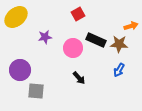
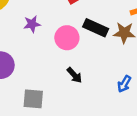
blue arrow: (119, 70) -> (124, 84), moved
gray square: (36, 91) -> (33, 99), moved

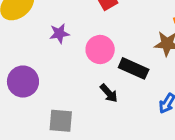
black rectangle: (96, 28) -> (134, 68), moved

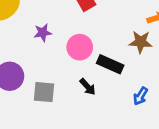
gray square: (61, 121) -> (44, 92), moved

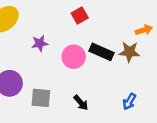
black rectangle: (110, 64) -> (102, 52), moved
black arrow: (88, 87) -> (81, 103), moved

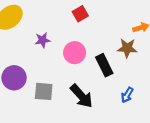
black rectangle: (102, 52) -> (104, 65), moved, turned 40
black arrow: (81, 103) -> (81, 96), size x1.6

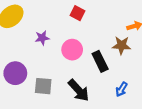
red square: (80, 14) -> (77, 13), turned -32

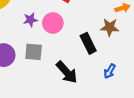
pink circle: (72, 50) -> (53, 23), moved
gray square: (43, 86) -> (34, 52), moved

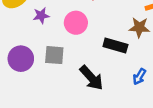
purple star: (30, 20) -> (41, 16), moved
black rectangle: (88, 43) -> (115, 45), turned -48

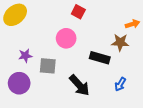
purple star: (41, 16) -> (25, 56), moved
purple circle: (21, 59) -> (19, 83), moved

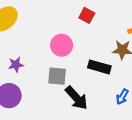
red square: (78, 12) -> (87, 15), moved
gray square: (48, 66) -> (57, 76), moved

